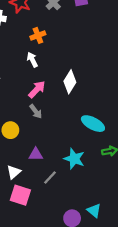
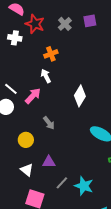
pink arrow: (37, 89) -> (33, 96), moved
cyan star: (74, 159) -> (84, 186), moved
white triangle: (14, 172) -> (27, 170), moved, turned -40

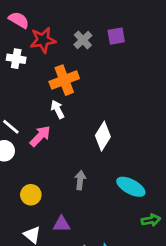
red star: (35, 24) -> (43, 40), turned -30
orange cross: (51, 54) -> (64, 80), size x1.5
gray arrow: (49, 123) -> (80, 180), moved, turned -136

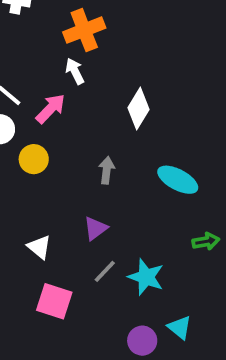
yellow circle: (31, 195) -> (34, 159), moved
green arrow: (151, 220) -> (206, 241), moved
purple triangle: (62, 224) -> (95, 228), moved, turned -36

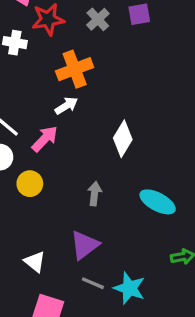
white arrow: (75, 71) -> (66, 106), turned 85
purple triangle: (95, 228) -> (85, 245), size x1.4
gray line: (105, 271) -> (93, 283), turned 70

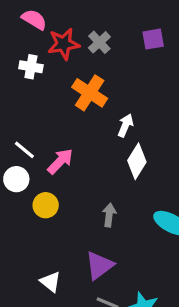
gray cross: (98, 19) -> (99, 42), moved
orange cross: (75, 69) -> (90, 93), turned -36
white arrow: (66, 106) -> (125, 125), moved, turned -35

